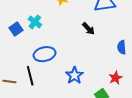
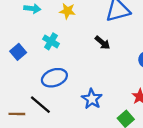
cyan cross: (35, 22) -> (51, 41), moved
black line: (30, 76) -> (40, 105), turned -30

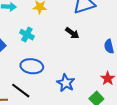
blue ellipse: (54, 78) -> (32, 66), turned 30

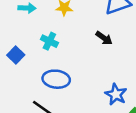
blue star: (66, 83) -> (116, 94), moved

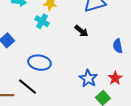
cyan cross: (49, 41) -> (42, 21), moved

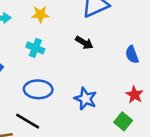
cyan cross: (42, 21) -> (35, 48), moved
blue star: (88, 78) -> (85, 99), moved

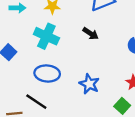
cyan cross: (35, 48) -> (46, 36), size x1.5

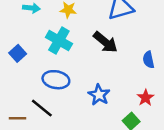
black arrow: (91, 33) -> (105, 42), size x1.5

